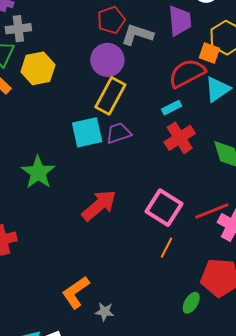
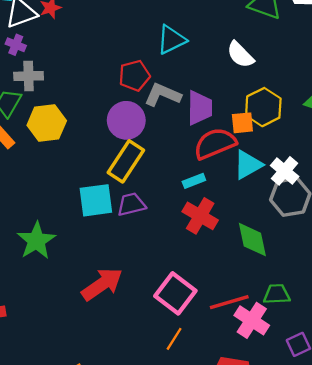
purple trapezoid: (180, 21) -> (200, 108), moved
orange square: (209, 53) -> (242, 123), turned -30
red cross: (180, 138) -> (200, 216), turned -32

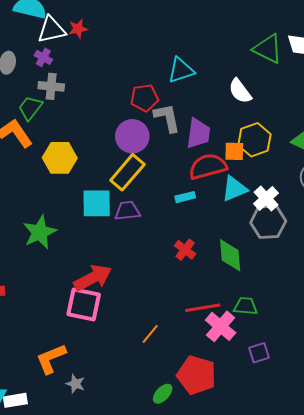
gray L-shape: (163, 95) -> (167, 118), turned 48
yellow hexagon: (47, 123) -> (60, 158), moved
red cross: (200, 216) -> (185, 250), moved, size x0.7
pink square: (175, 293) -> (84, 304), moved, turned -33

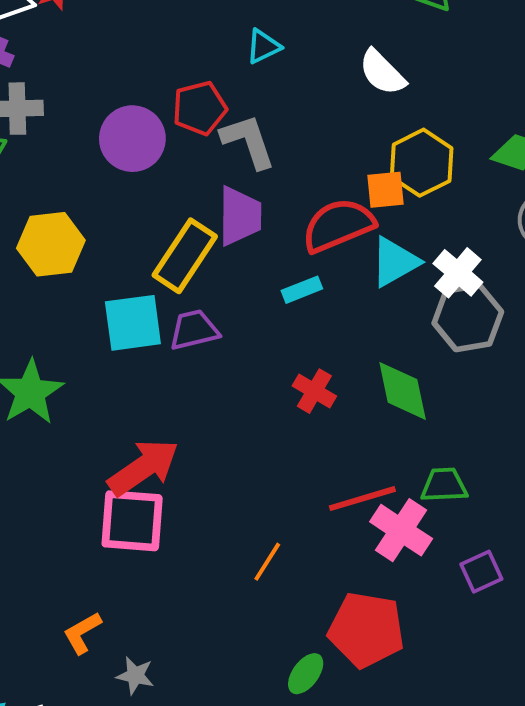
cyan triangle: (181, 70) -> (263, 46), size x0.7
purple trapezoid: (198, 133) -> (240, 216), moved
purple circle: (132, 136) -> (132, 139), moved
orange L-shape: (51, 359) -> (82, 633), size x0.7

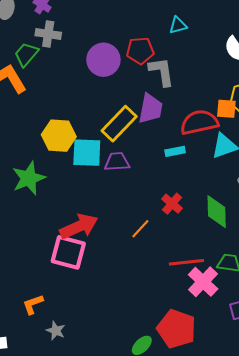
yellow hexagon: (51, 244) -> (59, 136), moved
orange line: (267, 562) -> (140, 229), moved

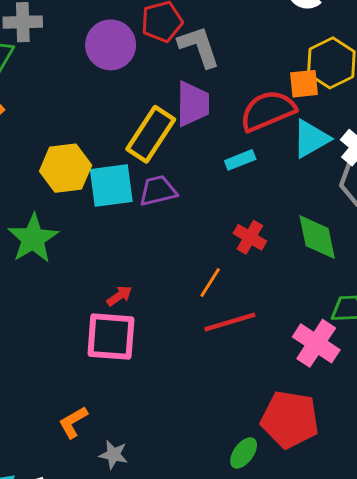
red arrow: (79, 226) -> (119, 296), size x0.5
red line: (186, 262) -> (230, 322), moved

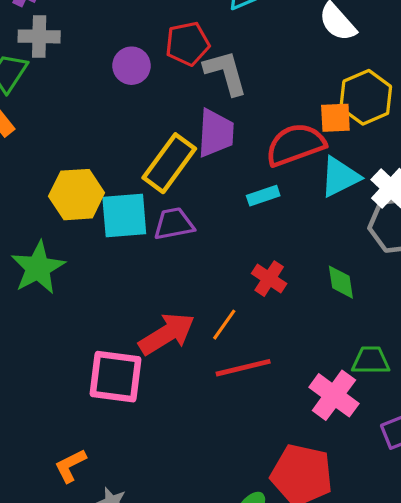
purple circle: (111, 45) -> (132, 66), size x0.7
green diamond: (317, 237) -> (341, 282), size x0.7
red arrow: (119, 296) -> (167, 334), moved, size x2.0

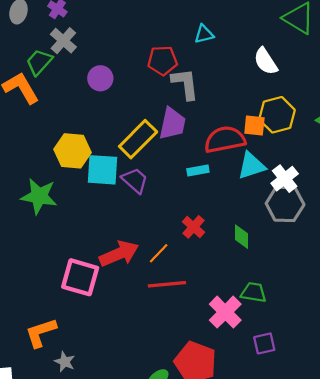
gray cross: (39, 36) -> (63, 41), turned 32
purple circle: (132, 66) -> (100, 78), moved
purple trapezoid: (174, 224) -> (135, 180), turned 44
green star: (38, 268) -> (39, 196), turned 30
orange L-shape: (70, 466) -> (41, 333), size x1.4

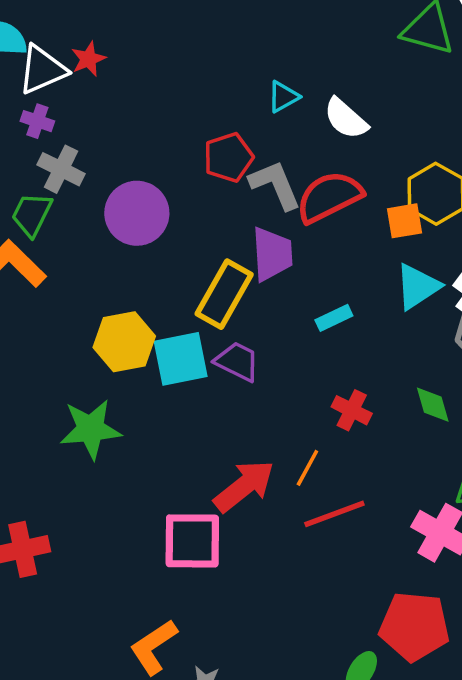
white semicircle: (266, 61) -> (346, 119), moved
purple circle: (100, 78) -> (137, 213), size x1.5
red semicircle: (225, 140) -> (329, 197), moved

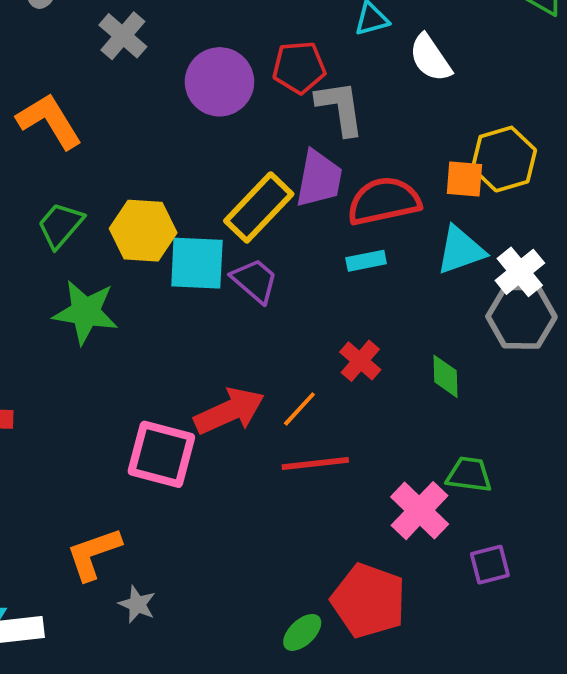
red semicircle: (329, 197) -> (384, 201), moved
purple circle: (137, 213) -> (219, 82), moved
green trapezoid: (32, 214) -> (60, 225), moved

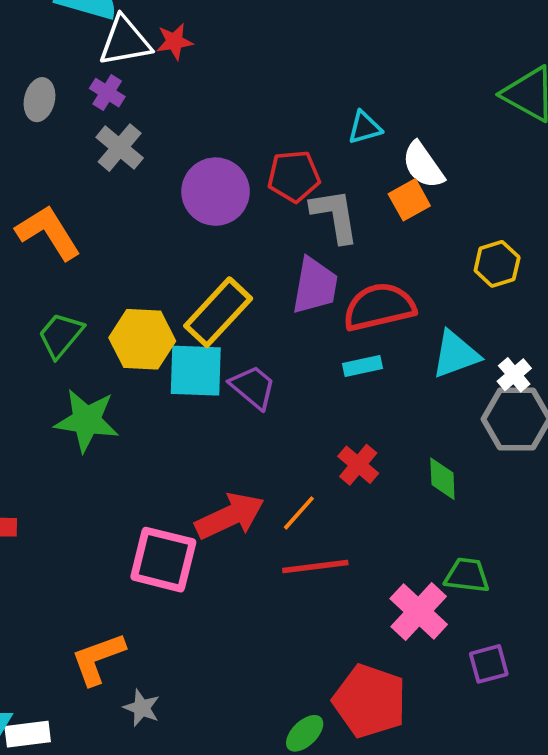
yellow hexagon: (504, 159) -> (497, 264), size x0.7
orange square: (464, 179) -> (409, 200), moved, turned -33
yellow rectangle: (259, 207) -> (218, 312), moved
white cross: (520, 272) -> (514, 375), size x0.7

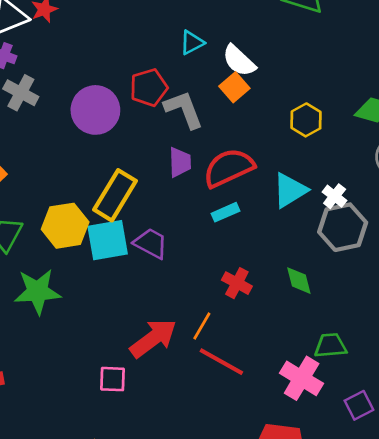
purple trapezoid: (315, 286) -> (180, 162), size x0.7
pink square: (163, 560) -> (112, 379), size x0.6
red line: (315, 567) -> (221, 362), turned 48

